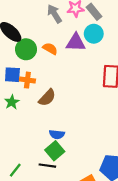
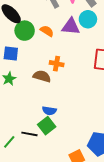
orange cross: (27, 80) -> (57, 64), moved
brown semicircle: (47, 98) -> (42, 76), turned -120
black line: (47, 166) -> (29, 134), moved

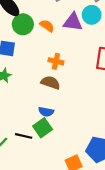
brown semicircle: (42, 76) -> (50, 83), moved

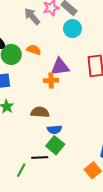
purple triangle: (73, 22) -> (60, 67), moved
brown semicircle: (50, 83) -> (40, 112), moved

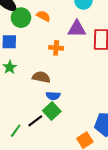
purple triangle: (60, 67) -> (77, 29), moved
black line: (40, 157) -> (35, 121), turned -42

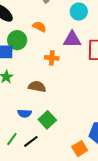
green circle: (21, 18) -> (17, 40), moved
blue semicircle: (53, 96) -> (24, 113), moved
black line: (35, 121) -> (31, 141), moved

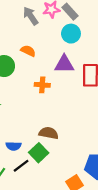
brown semicircle: (37, 87) -> (49, 133), moved
black line: (31, 141) -> (21, 166), moved

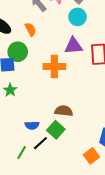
orange semicircle: (28, 51) -> (30, 29), moved, turned 40
orange cross: (42, 85) -> (54, 67), size x1.5

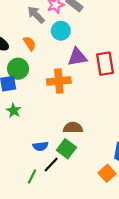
cyan circle: (78, 17) -> (61, 31), moved

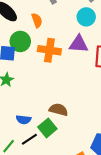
cyan circle: (61, 31) -> (86, 17), moved
orange cross: (59, 81) -> (49, 50), moved

